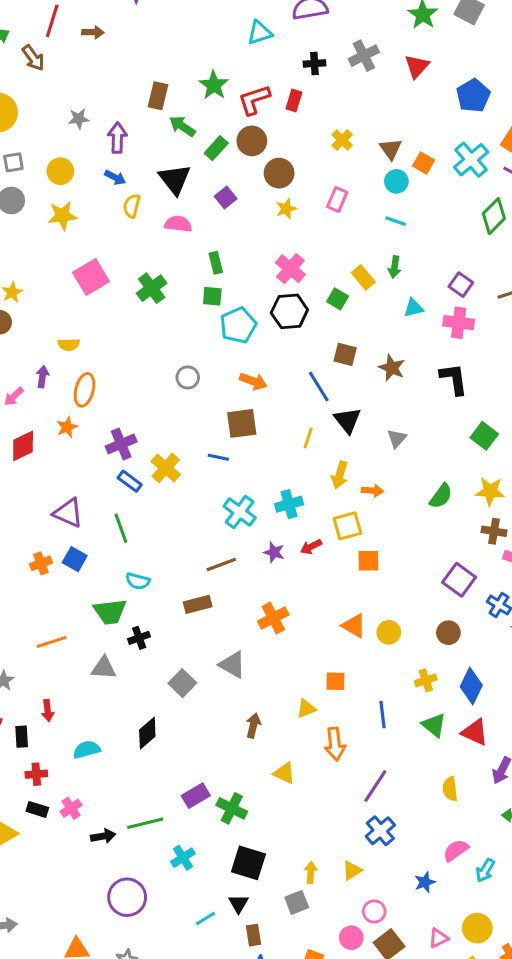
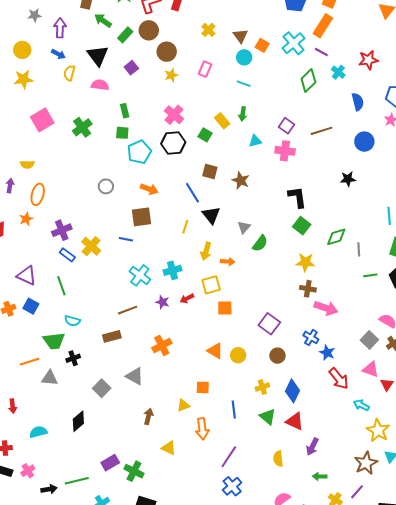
black L-shape: (454, 379) -> (297, 197), moved
green semicircle: (441, 496) -> (260, 243), moved
purple square: (459, 580) -> (269, 324), moved
orange line: (52, 642) -> (29, 362), moved

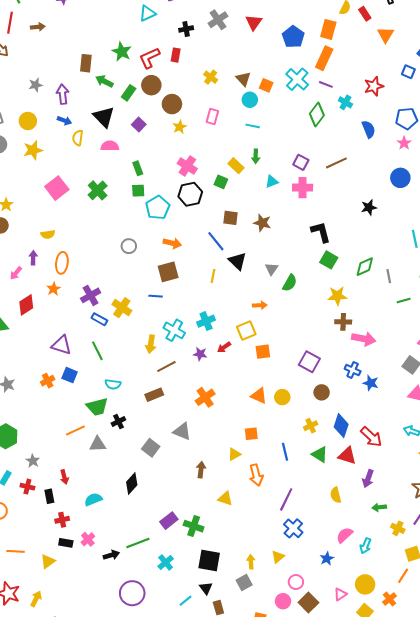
blue circle: (364, 142) -> (400, 178), moved
yellow arrow: (206, 251) -> (151, 344), moved
red arrow: (339, 379) -> (371, 437), moved

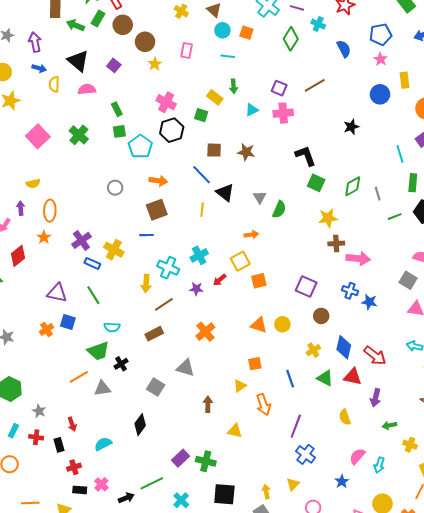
orange square: (266, 85) -> (246, 33), moved
green rectangle: (129, 93) -> (98, 19), moved

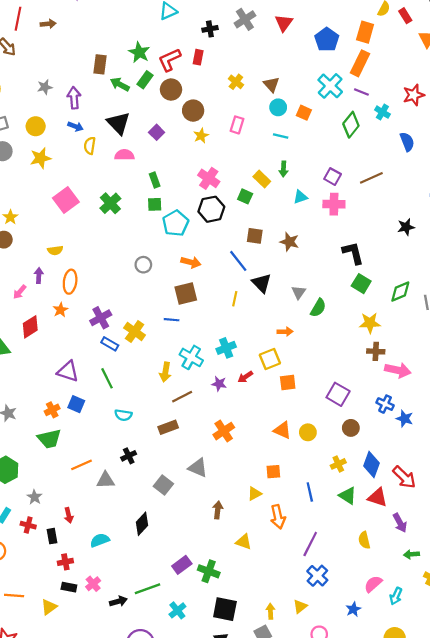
green trapezoid: (98, 351) -> (49, 439), moved
purple arrow: (376, 398) -> (400, 523), turned -48

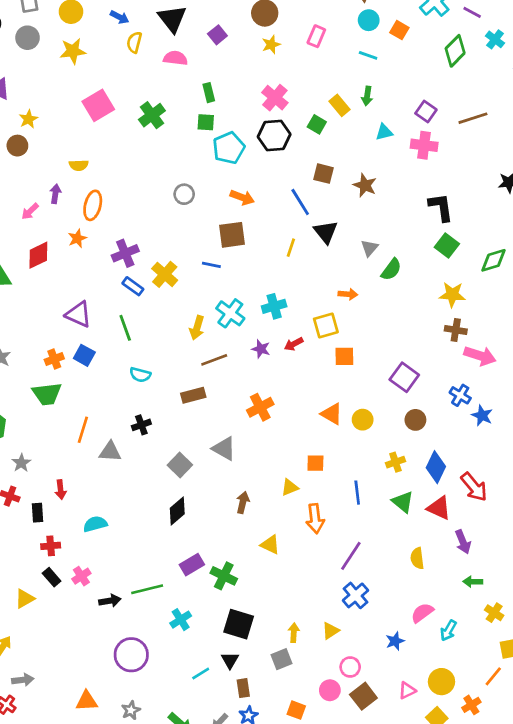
orange line: (82, 465) -> (83, 430), turned -55
black diamond: (142, 524) -> (177, 511), moved
black rectangle: (69, 587) -> (52, 577), turned 32

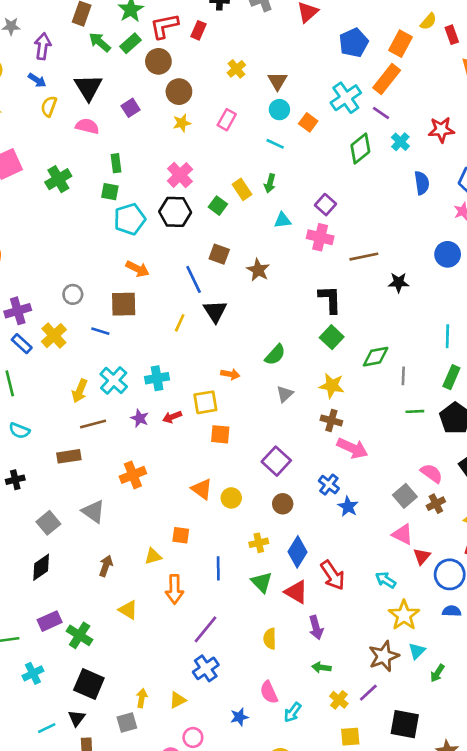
brown line: (473, 118) -> (364, 257), moved
gray circle: (184, 194) -> (73, 294), moved
gray triangle: (370, 248) -> (285, 394), moved
pink semicircle: (422, 613) -> (269, 692), turned -85

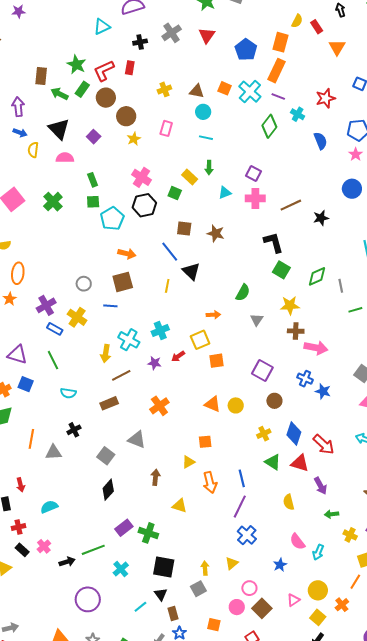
yellow cross: (236, 69) -> (164, 89), turned 32
brown triangle: (277, 81) -> (197, 91), turned -35
orange square: (308, 122) -> (225, 88), moved
blue line: (218, 568) -> (242, 478), moved

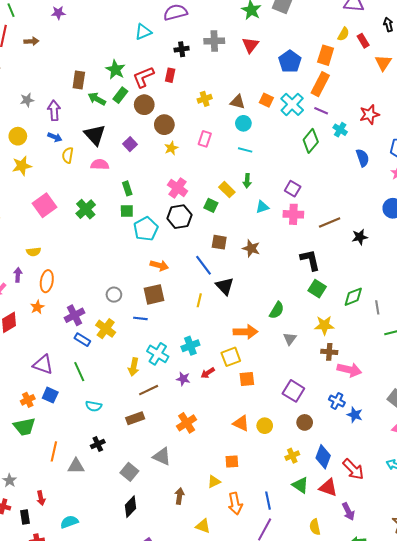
gray cross: (172, 33) -> (214, 41), turned 30
orange arrow: (213, 315) -> (245, 332), size x1.6

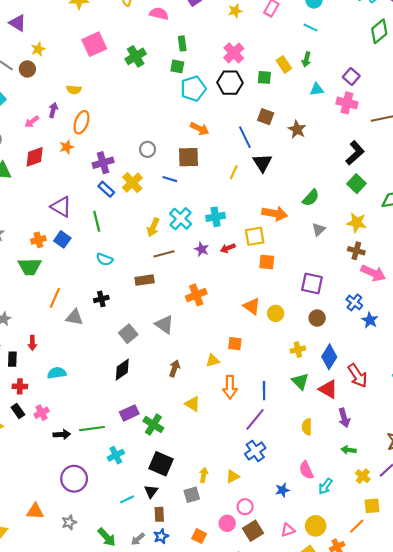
green square: (211, 205) -> (264, 77), turned -32
black L-shape: (310, 260) -> (355, 153), turned 50
purple square: (293, 391) -> (312, 284), turned -30

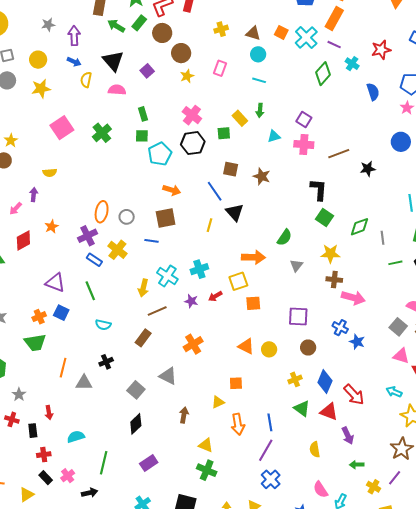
orange ellipse: (81, 122) -> (102, 212), moved
black L-shape: (355, 153) -> (319, 190), turned -35
brown rectangle: (145, 280) -> (143, 338), turned -36
green cross: (153, 425) -> (207, 470), moved
green line: (92, 429) -> (104, 463), moved, turned -60

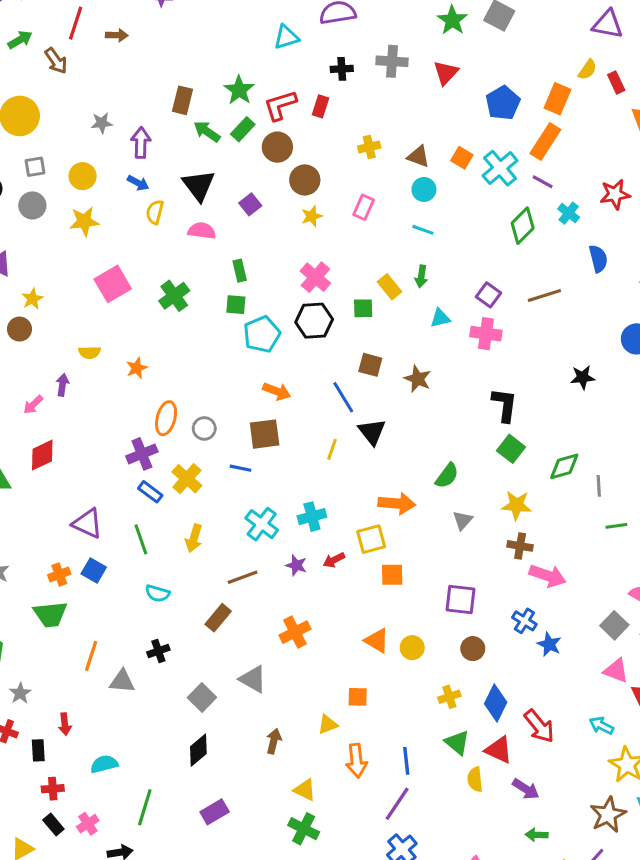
brown line: (339, 154) -> (544, 295), moved
orange star: (52, 227) -> (137, 368), moved
yellow arrow: (143, 288) -> (194, 538), moved
purple arrow: (348, 436) -> (526, 789), turned -36
yellow semicircle: (315, 450) -> (475, 779), moved

